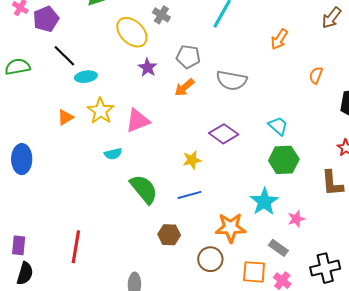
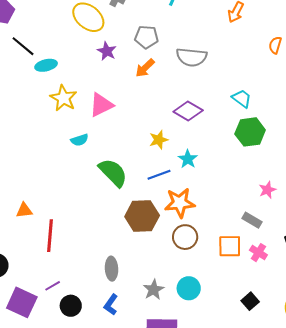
orange triangle: (65, 117) -> (24, 210), moved, turned 30
cyan star: (264, 202) -> (188, 159), moved, size x0.7
orange star: (231, 228) -> (180, 203), moved
brown hexagon: (169, 235) -> (142, 216), size x1.5

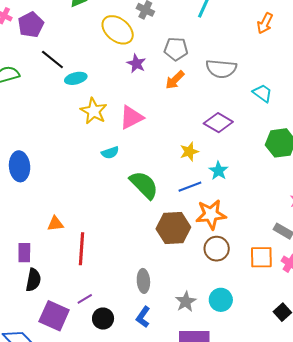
cyan trapezoid: (242, 99) -> (262, 93), moved

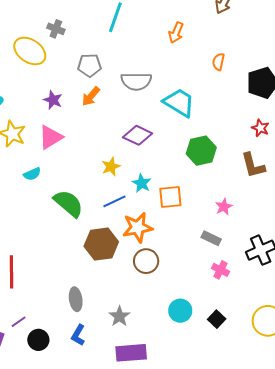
purple star: (136, 64) -> (53, 100), moved
cyan trapezoid: (262, 93) -> (179, 103), size x1.6
orange square: (261, 257) -> (170, 197), moved
cyan circle: (221, 300) -> (180, 311), moved

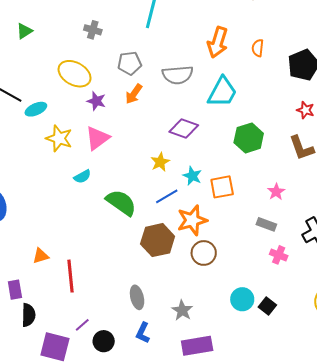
orange arrow: (176, 33) -> (218, 42), moved, size x1.4
yellow ellipse: (30, 51) -> (75, 74), moved
cyan trapezoid: (179, 103) -> (222, 92), turned 92
black square: (217, 319) -> (267, 306), moved

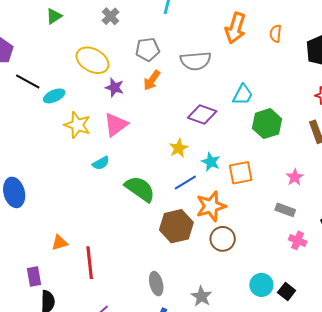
gray cross: (93, 30) -> (111, 16), turned 30
green triangle: (24, 31) -> (54, 16), moved
cyan trapezoid: (222, 92) -> (243, 95), moved, size x0.7

